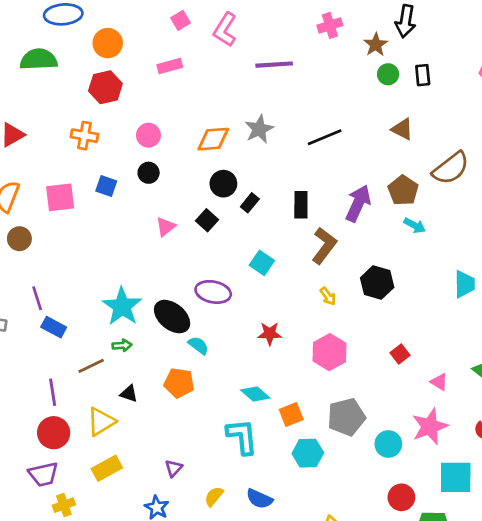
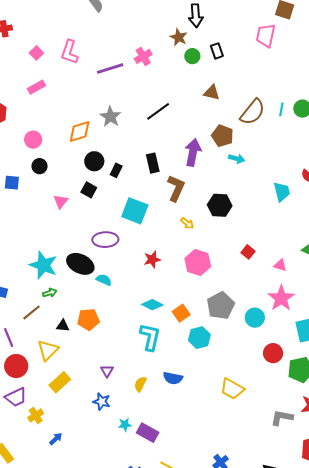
pink cross: (330, 25) -> (143, 56), moved
cyan square: (262, 263) -> (135, 211), size x1.5
orange pentagon: (179, 383) -> (88, 319), moved
cyan L-shape: (242, 437) -> (150, 337), turned 32

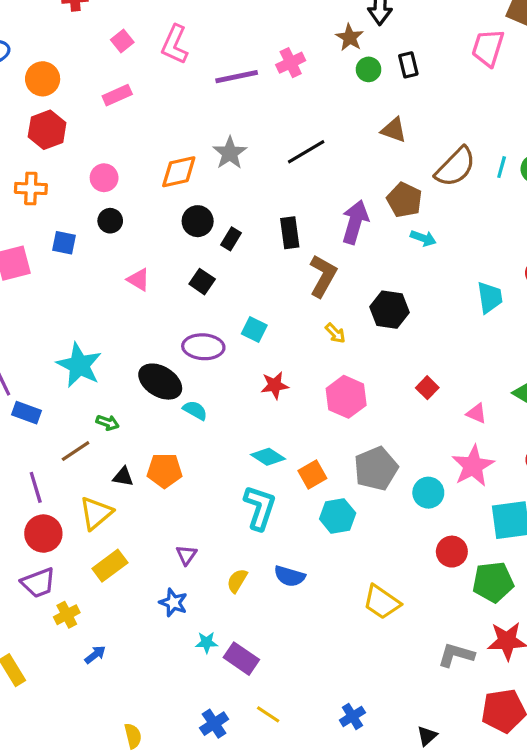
black square: (89, 190) -> (202, 282), moved
pink triangle: (61, 201) -> (138, 280), turned -42
cyan square: (135, 211) -> (254, 330), moved, size x0.6
cyan star: (43, 265) -> (79, 365), moved
green arrow: (50, 293) -> (108, 423), turned 32

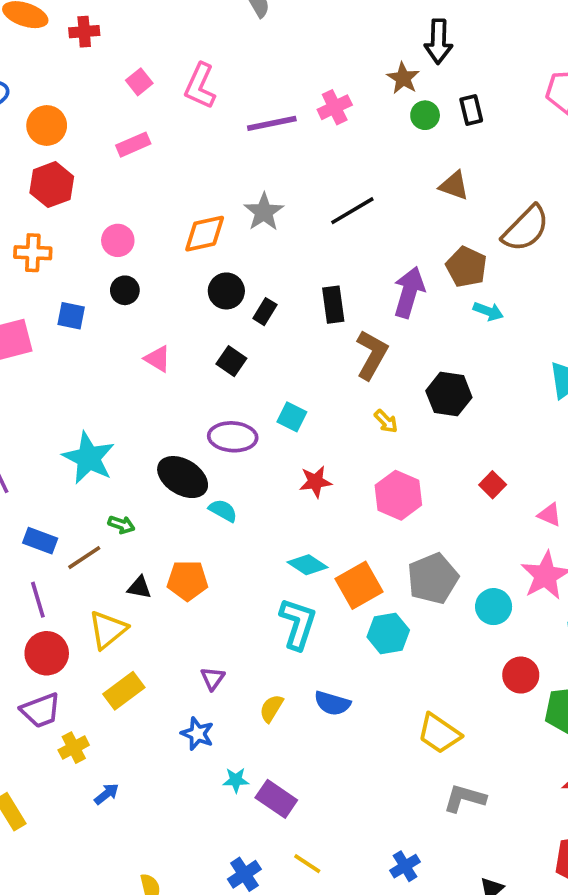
blue rectangle: (27, 413) -> (40, 541), moved
orange square: (312, 475) -> (359, 585), size x1.4
gray L-shape: (456, 655) -> (465, 798), moved

